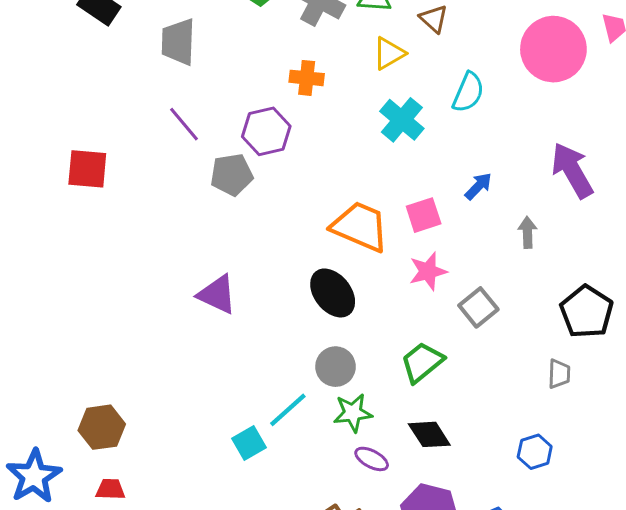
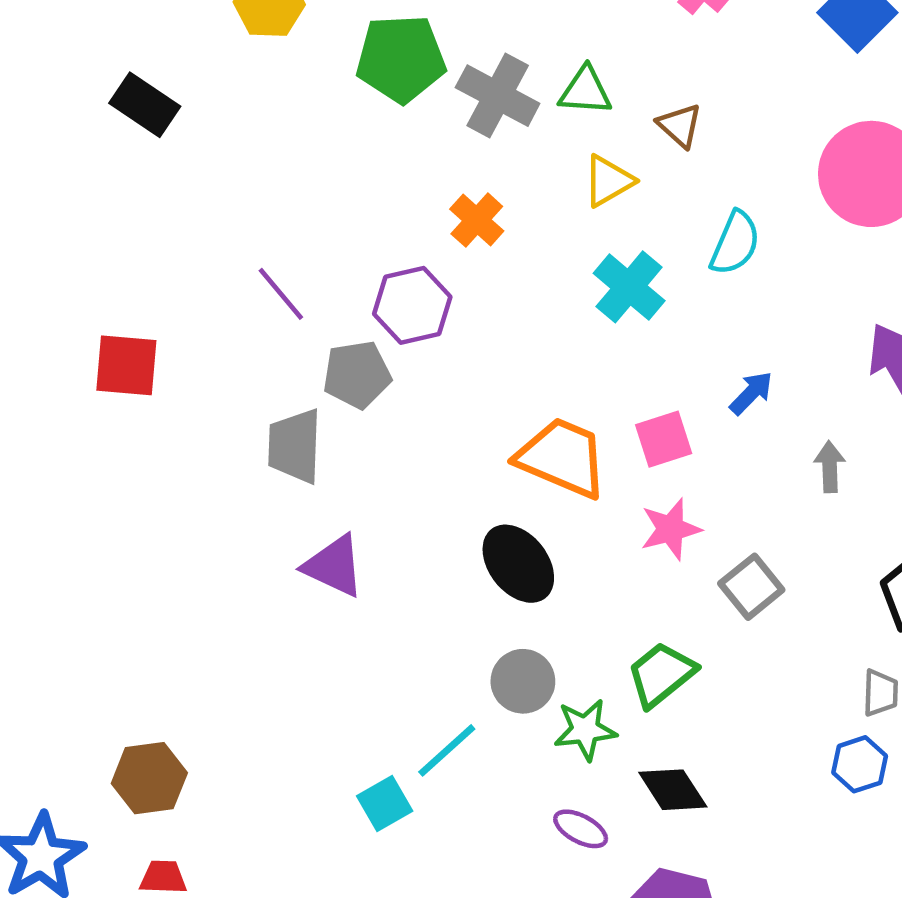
gray trapezoid: (178, 42) -> (295, 446), moved
orange cross: (307, 78) -> (477, 220), turned 36
green star: (353, 413) -> (585, 730), moved
blue hexagon: (535, 452) -> (860, 764), moved

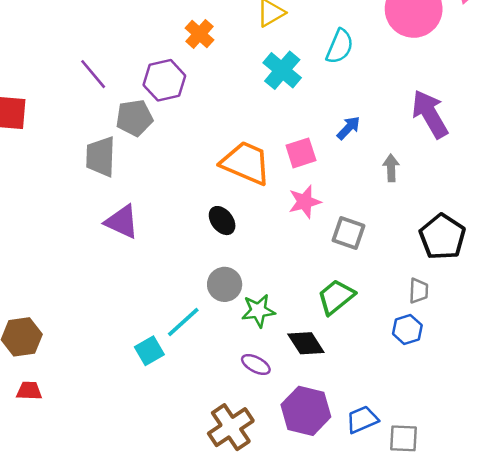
black ellipse: (518, 564) -> (222, 221), size x0.7
gray square: (751, 587) -> (348, 233), turned -32
green trapezoid: (661, 674) -> (336, 297), moved

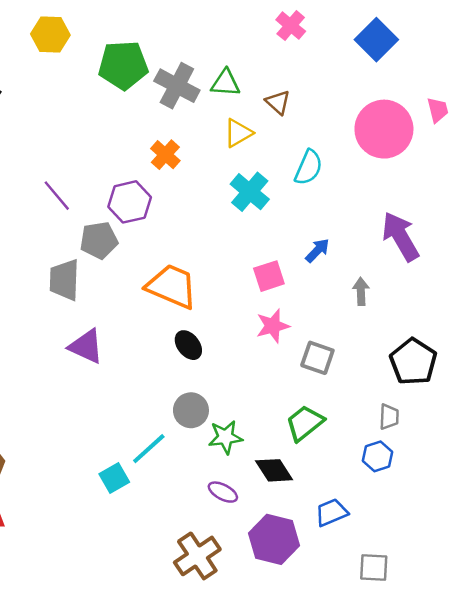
orange trapezoid: (246, 163) -> (172, 286), moved
blue trapezoid: (362, 420) -> (332, 513), moved

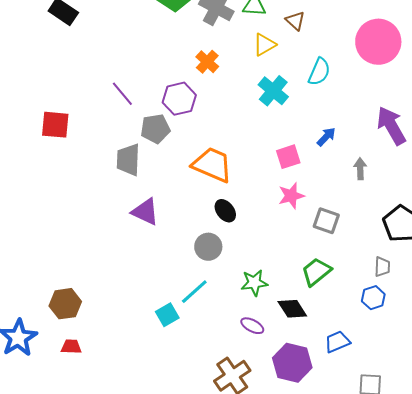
gray circle: (191, 410) -> (208, 247), moved

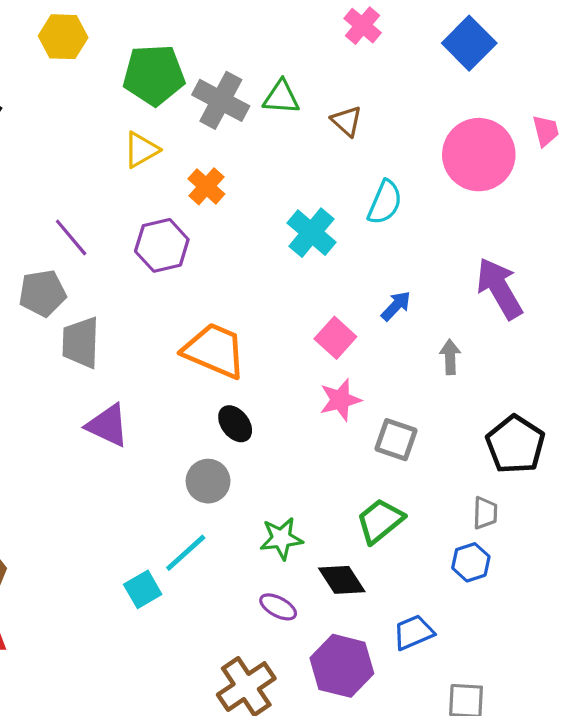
yellow triangle: (264, 45) -> (141, 150), moved
gray pentagon: (155, 129) -> (42, 293), moved
pink square: (288, 157) -> (335, 338), turned -30

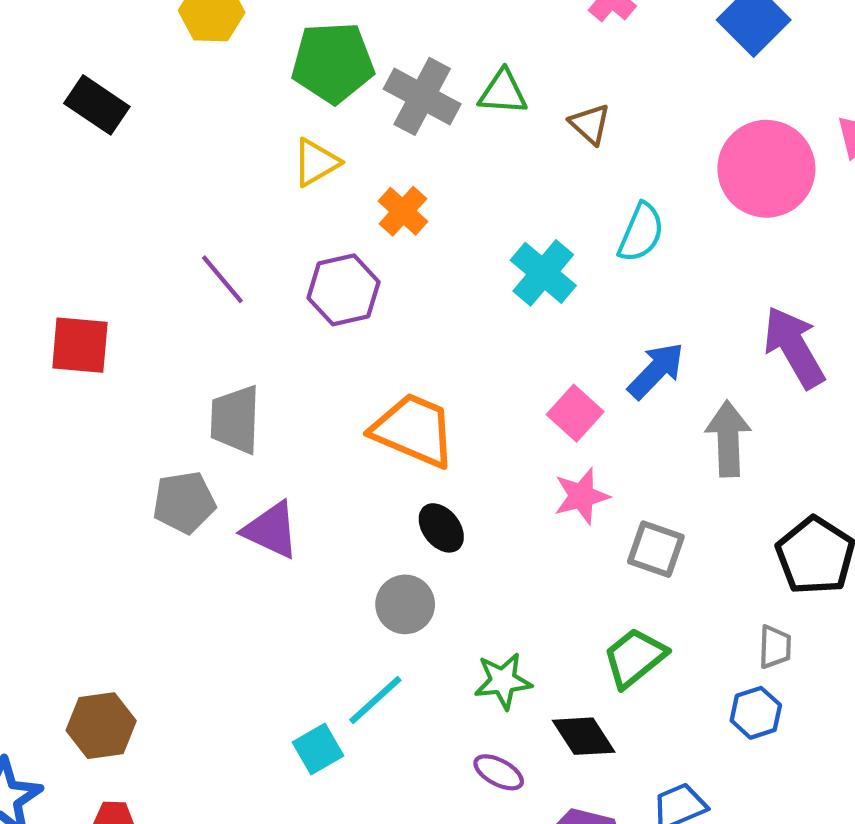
gray pentagon: (42, 293) -> (184, 502), moved
blue arrow: (396, 306) -> (656, 371), size x1.4
gray arrow: (450, 357) -> (728, 439), size x1.6

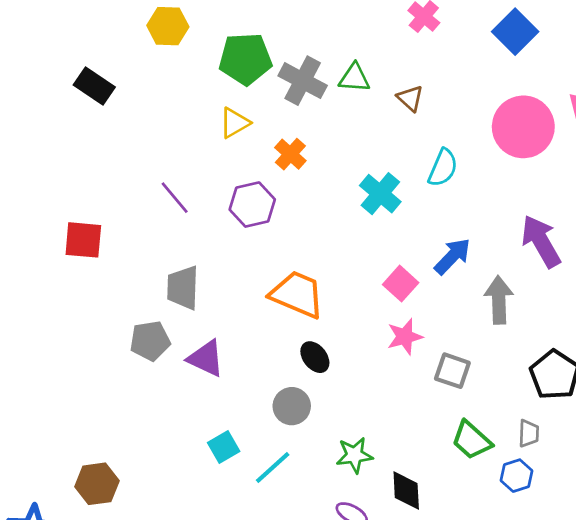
green trapezoid: (635, 658) -> (472, 440), moved, turned -99
black diamond: (584, 736) -> (406, 491), turned 30
cyan square: (318, 749) -> (224, 447), moved

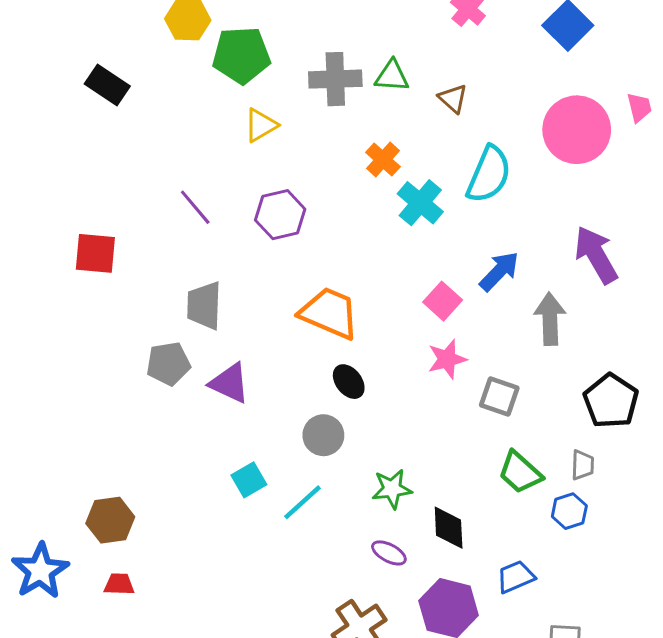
green pentagon: (245, 59) -> (241, 55), moved
gray cross: (303, 81) -> (335, 79), turned -30
orange cross: (290, 154) -> (383, 160), moved
cyan semicircle: (443, 168) -> (489, 174), size x1.4

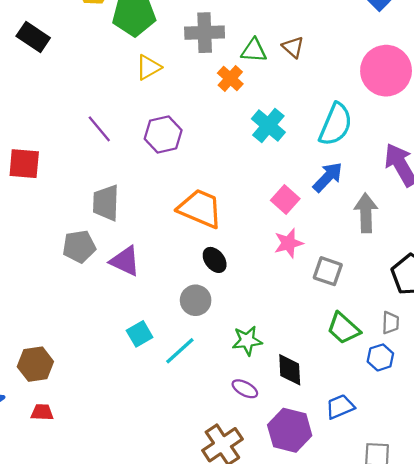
green triangle: (392, 76) -> (254, 50), moved
orange cross: (383, 160) -> (230, 78), moved
cyan semicircle: (489, 174) -> (336, 124), moved

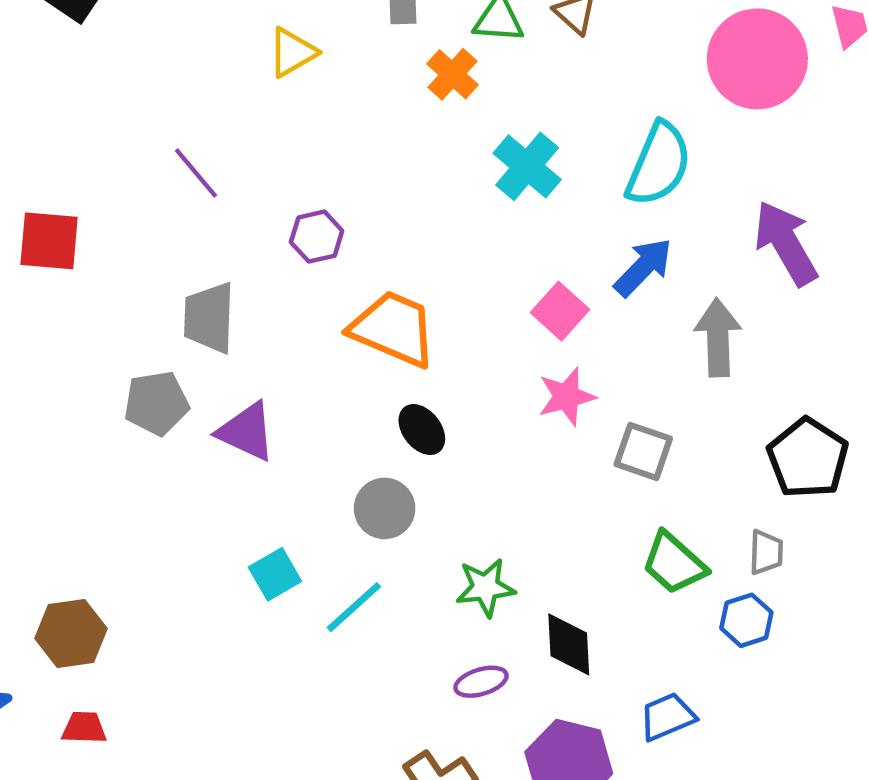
purple hexagon: (163, 134) -> (317, 237), moved, size x0.7
purple ellipse: (245, 389) -> (481, 682), turned -45

